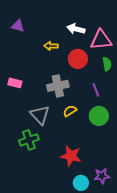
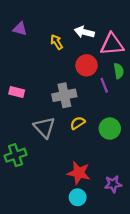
yellow arrow: (51, 46) -> (57, 42), moved, turned 56
purple line: (96, 90) -> (104, 85), moved
green cross: (29, 140) -> (16, 155), moved
purple star: (102, 176) -> (113, 184), moved
cyan circle: (81, 183) -> (78, 197), moved

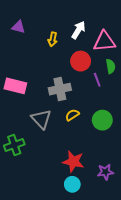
white arrow: (84, 32) -> (78, 30), turned 108
yellow arrow: (57, 42) -> (53, 39), turned -136
pink rectangle: (17, 92) -> (15, 86), size x1.5

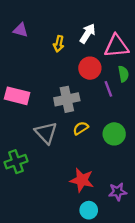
cyan circle: (72, 184) -> (89, 210), moved

